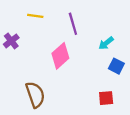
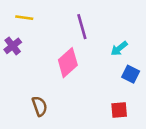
yellow line: (35, 16) -> (24, 18), moved
brown semicircle: (35, 95) -> (40, 106), size x0.7

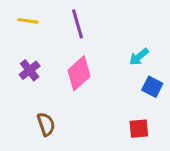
purple line: (82, 27) -> (77, 24), moved
purple cross: (13, 46) -> (30, 70), moved

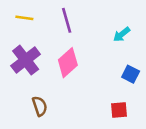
cyan arrow: (139, 57) -> (122, 34), moved
purple cross: (30, 70) -> (26, 60), size x1.6

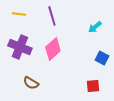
purple cross: (26, 60) -> (20, 47), turned -30
brown semicircle: (40, 106) -> (31, 83), turned 140

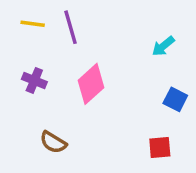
purple line: (52, 16) -> (70, 27), moved
purple cross: (20, 47) -> (34, 80), size x0.6

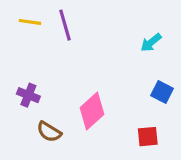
purple cross: (34, 80) -> (28, 95), moved
pink diamond: (91, 84) -> (92, 111), moved

